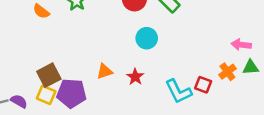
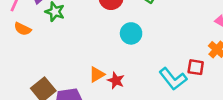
red star: (135, 77) -> (116, 81), moved

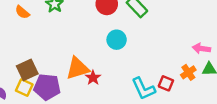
orange triangle: (97, 74) -> (78, 68), size x1.6

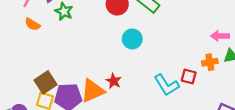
orange triangle: (78, 68) -> (93, 91), moved
orange cross: (188, 72) -> (210, 62), turned 32

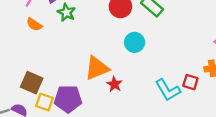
brown square: (46, 82) -> (32, 83), moved, turned -35
orange triangle: (93, 91) -> (97, 68), moved

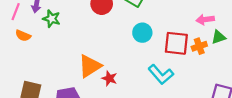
cyan circle: (135, 42) -> (142, 33), moved
red square: (190, 82) -> (176, 43), moved, size x1.6

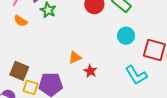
orange triangle: (90, 66) -> (75, 57), size x0.6

